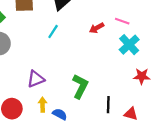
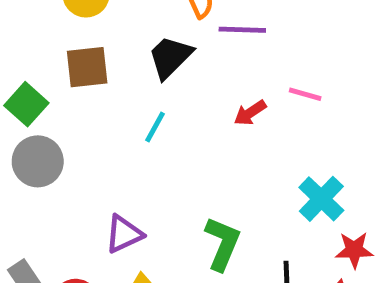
cyan cross: (129, 45) -> (321, 199), moved
red star: (142, 76) -> (354, 250), moved

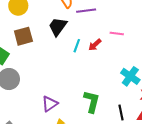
cyan line: (155, 127) -> (77, 46), moved

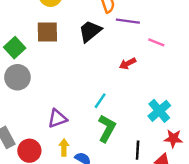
pink line: (117, 33) -> (156, 42), moved
cyan line: (77, 46) -> (100, 101), moved

